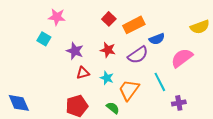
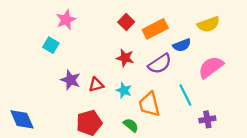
pink star: (57, 17) -> (66, 20), turned -30
yellow semicircle: (200, 27) -> (208, 24), moved
purple star: (75, 51) -> (71, 80), moved
orange trapezoid: (129, 90) -> (149, 104), turned -50

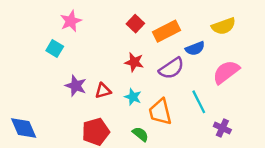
purple cross: (207, 119) -> (222, 128), turned 35

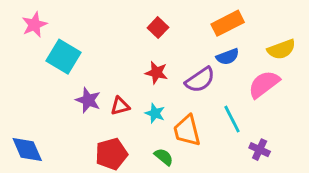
pink star: (71, 21) -> (34, 25), moved
yellow semicircle: (224, 26) -> (281, 49), moved
orange rectangle: (166, 31) -> (228, 23), moved
cyan square: (55, 48) -> (63, 57), size x1.6

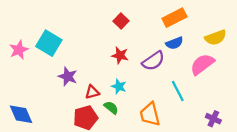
pink star: (34, 25) -> (19, 50), moved
red triangle: (120, 106) -> (92, 92), moved
orange trapezoid: (187, 131) -> (150, 114), moved
purple cross: (260, 150) -> (213, 119), moved
green semicircle: (164, 157) -> (111, 108), moved

